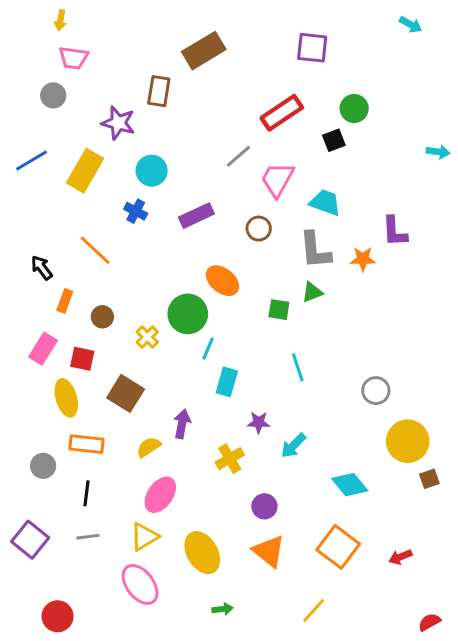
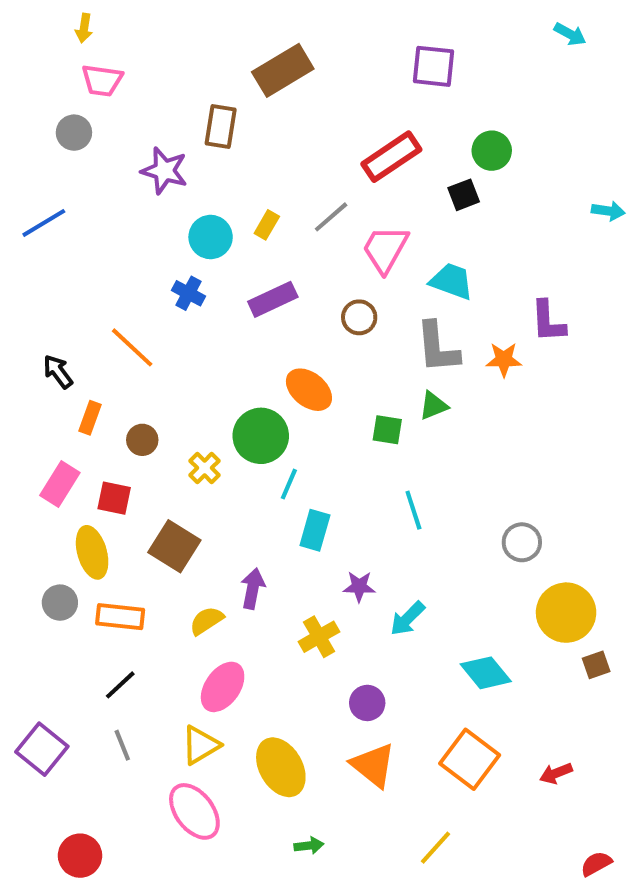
yellow rectangle: (85, 171) -> (267, 225), moved, size x0.5
gray circle: (43, 466) -> (60, 603), moved
black line: (86, 493) -> (120, 685), turned 40
gray line: (88, 537) -> (122, 745), turned 75

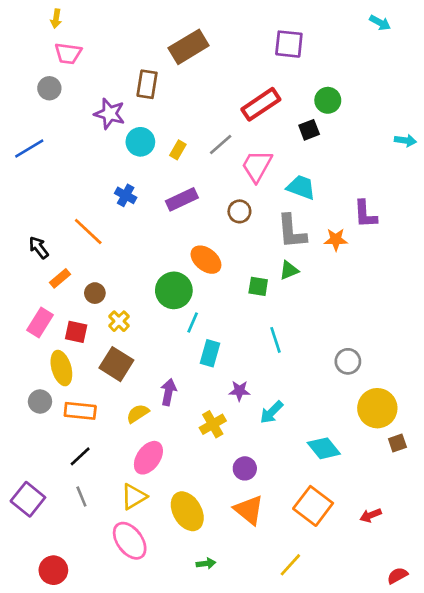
cyan circle: (211, 237) -> (140, 142), moved
orange rectangle: (90, 418) -> (60, 278), turned 30
yellow cross: (205, 468) -> (119, 321), moved

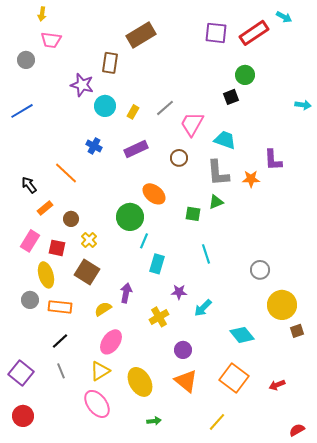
gray circle: (49, 88) -> (26, 60), moved
red rectangle: (261, 104) -> (254, 33), moved
red circle: (53, 570) -> (23, 416), moved

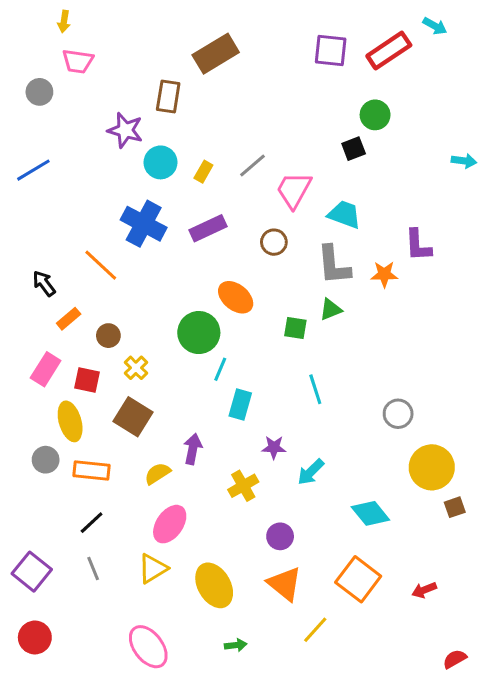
blue cross: (94, 146) -> (144, 224), size x1.8
pink ellipse: (97, 404) -> (148, 647), moved
yellow line: (217, 422) -> (315, 630), moved

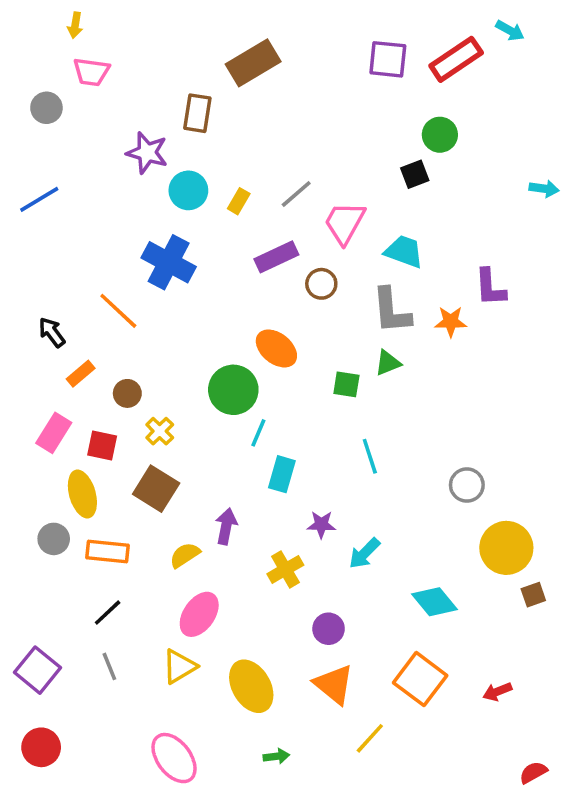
purple rectangle: (208, 228) -> (276, 257), moved

